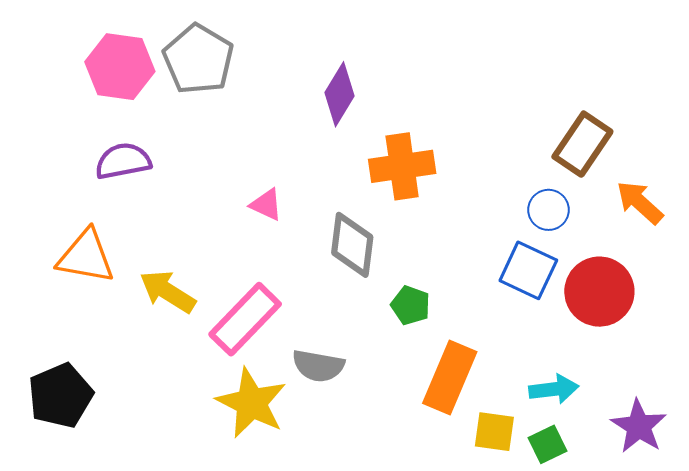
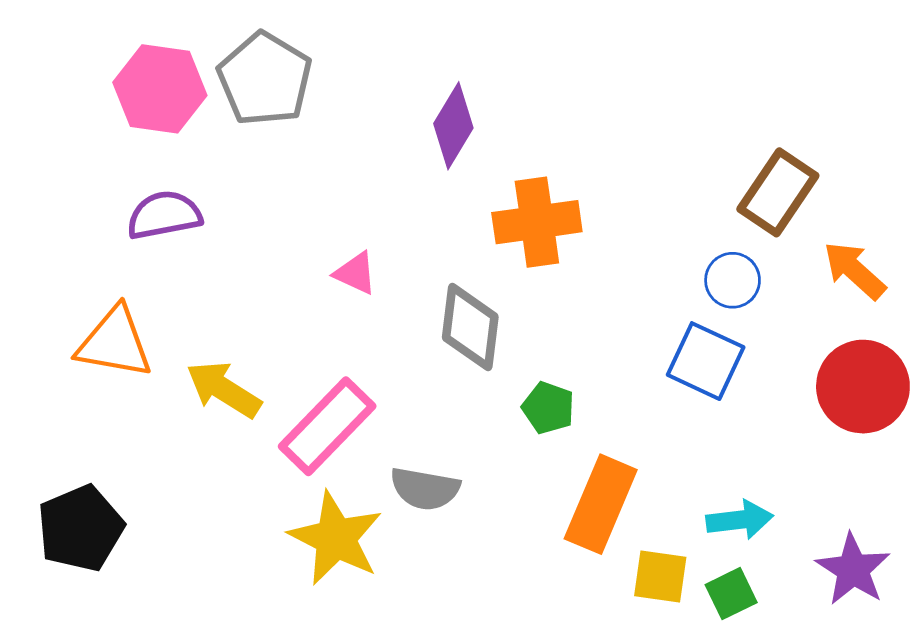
red circle: (599, 292) -> (863, 387), moved

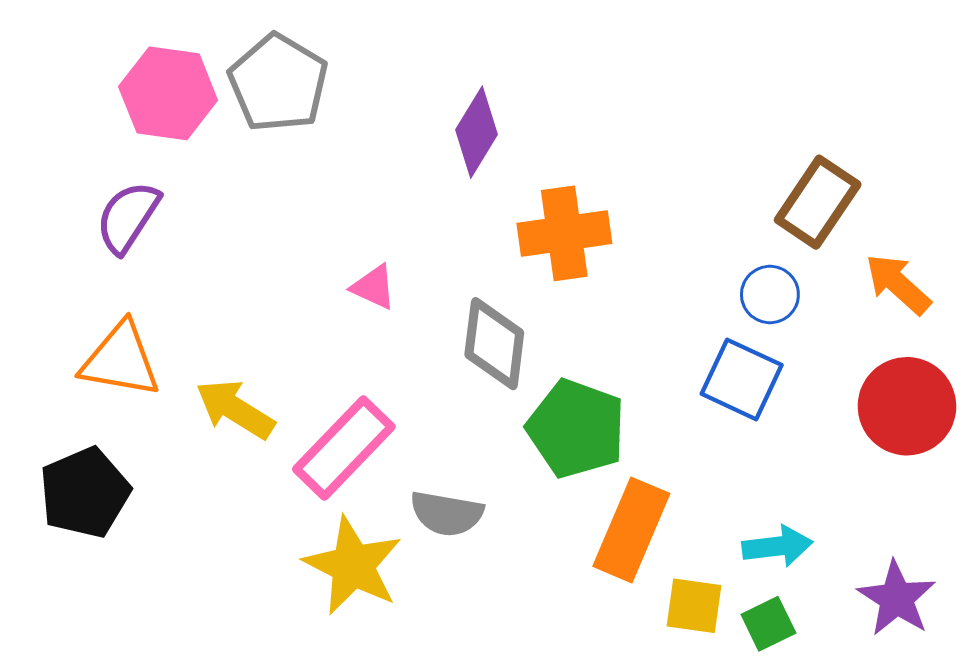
purple semicircle: (164, 215) -> (128, 217), moved, turned -46
green pentagon: (548, 408) -> (576, 429), size x1.8
black pentagon: (80, 528) -> (85, 493), moved

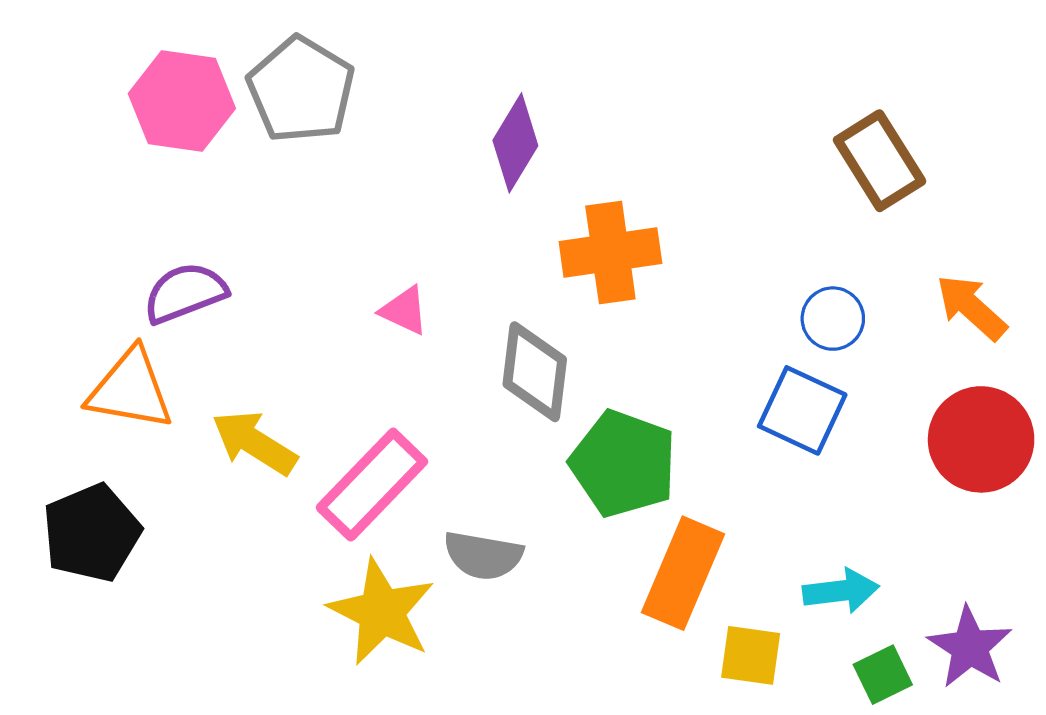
brown rectangle: (818, 202) -> (880, 161), moved, turned -66
purple semicircle: (128, 217) -> (185, 293), moved, turned 36
green square: (768, 624) -> (883, 675), moved

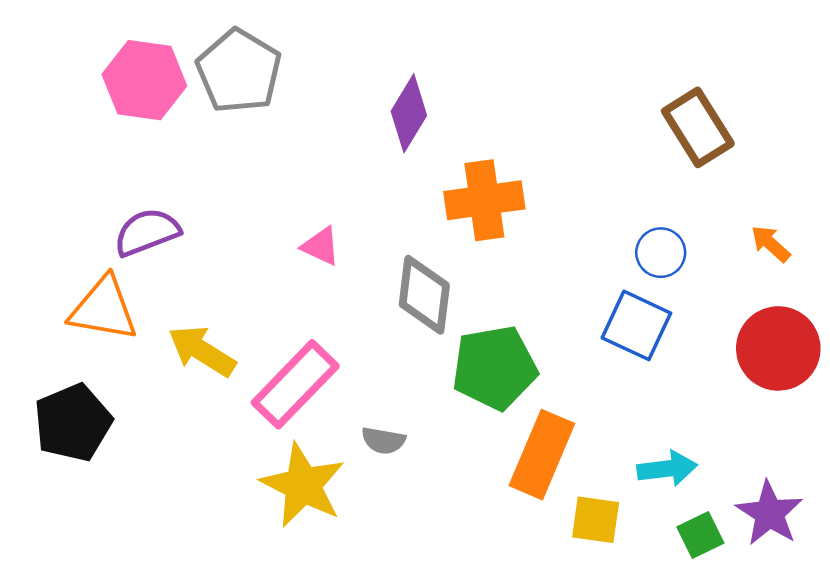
orange arrow: (971, 307) -> (771, 244), size x0.7
green pentagon: (623, 464) -> (495, 368), turned -30
gray semicircle: (483, 555) -> (383, 440), size x0.7

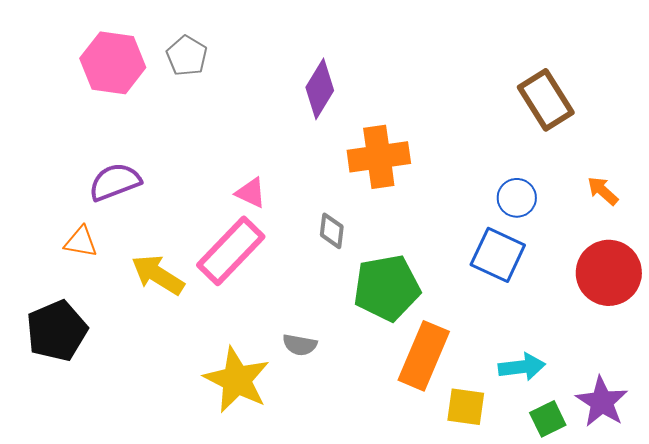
gray pentagon: (239, 71) -> (187, 56), size x0.6
gray diamond: (424, 295) -> (332, 231), size x0.6
orange triangle: (104, 309) -> (81, 242), size x0.6
pink rectangle: (295, 384) -> (231, 251), moved

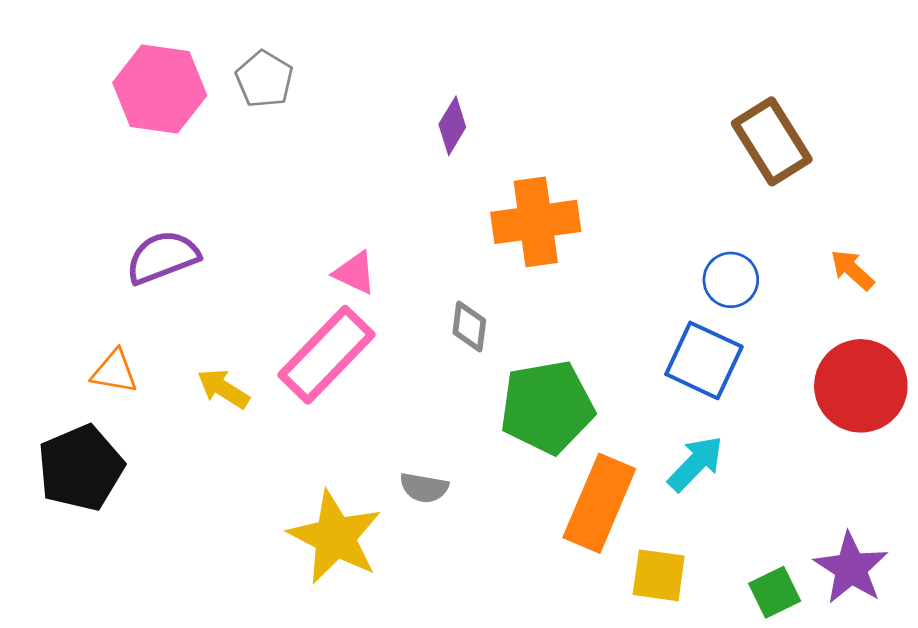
purple diamond: (320, 89) -> (452, 126), size x0.7
orange triangle: (81, 242) -> (114, 372), moved
yellow arrow: (158, 275) -> (223, 389), size x0.7
cyan arrow: (522, 367) -> (695, 464), moved, turned -39

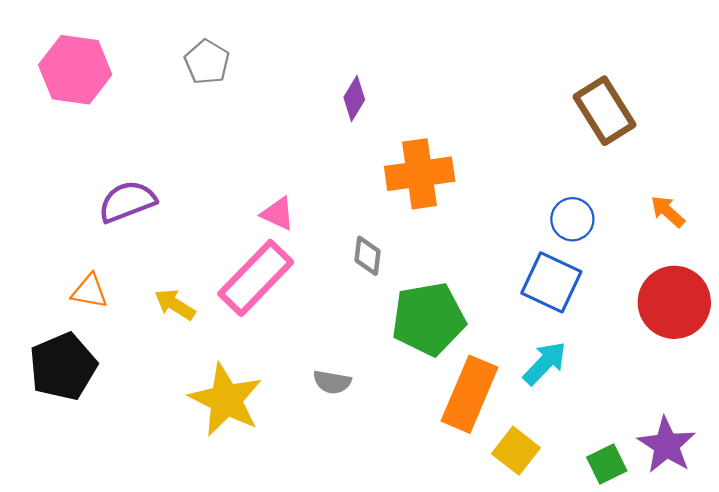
pink hexagon: (160, 89) -> (75, 70), moved
yellow star: (335, 537) -> (226, 400), moved
yellow square: (659, 575) -> (516, 451), turned 30

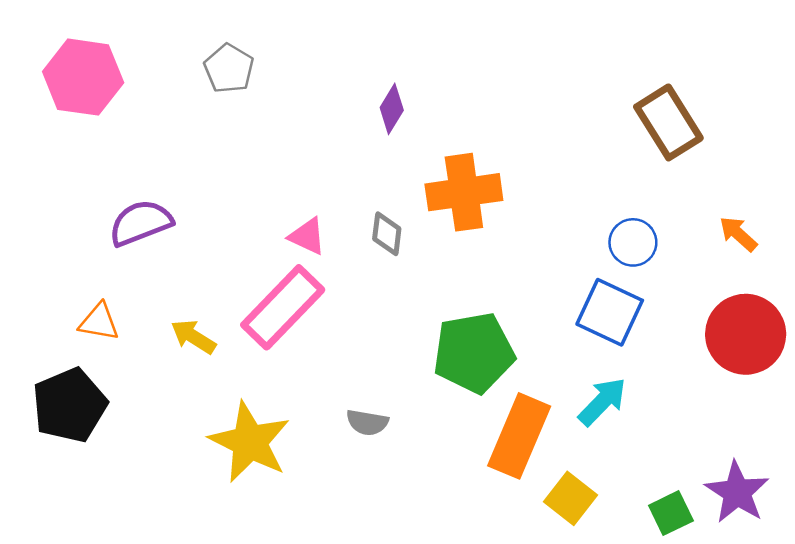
gray diamond: (368, 256) -> (387, 234), moved

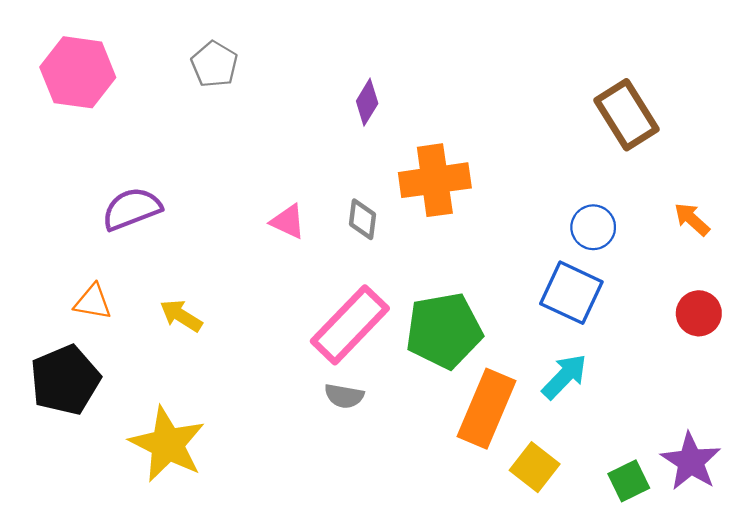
pink rectangle: (283, 307) -> (350, 325), moved
red circle: (746, 334) -> (699, 313), size x0.6
yellow star: (250, 442) -> (167, 444), moved

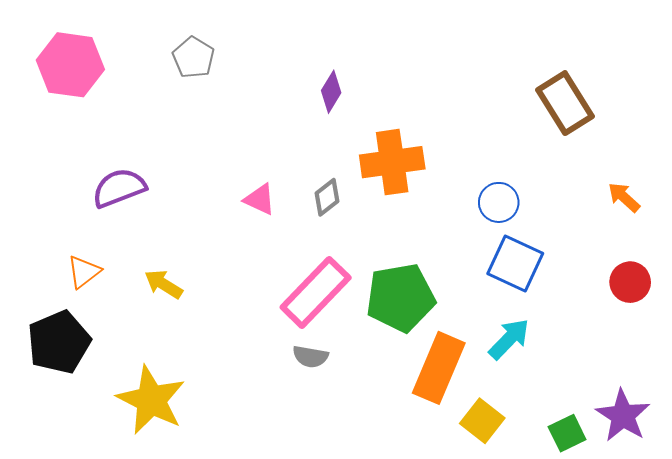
gray diamond: (362, 219) -> (327, 197), turned 45
blue circle: (593, 227) -> (499, 202), moved
orange triangle: (93, 302) -> (84, 272), turned -48

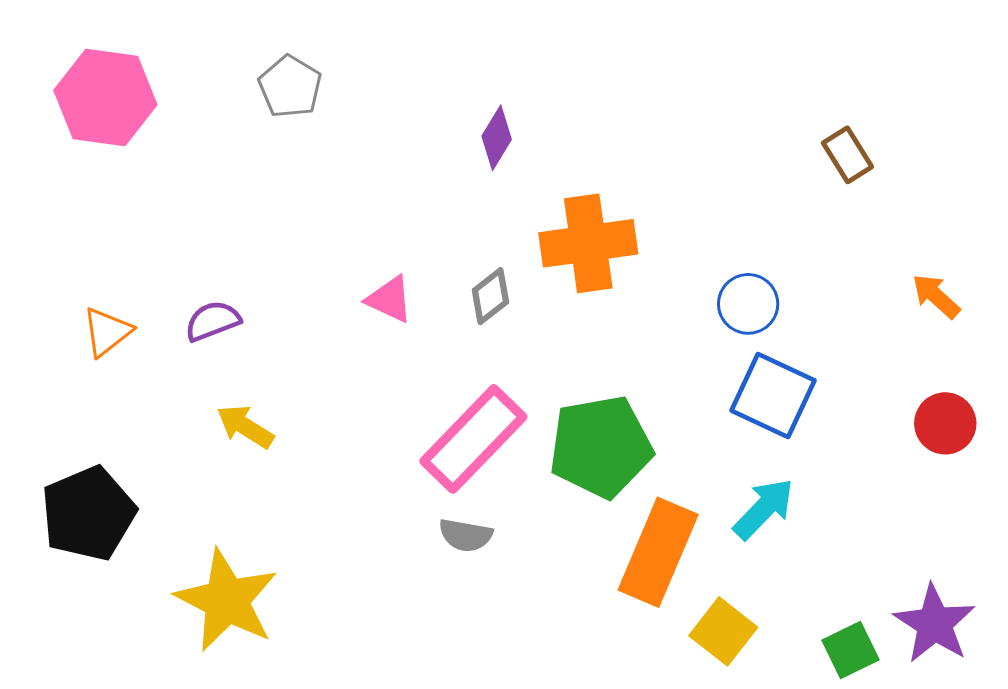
brown rectangle: (565, 103) -> (847, 155), size x0.6
purple semicircle: (119, 188) -> (213, 321), moved, size x0.7
orange triangle: (84, 272) -> (107, 332), moved

